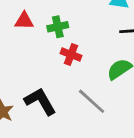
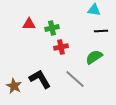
red cross: (71, 54) -> (61, 47), turned -32

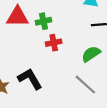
red triangle: (29, 24) -> (17, 17), size x1.5
gray line: (75, 79) -> (85, 85), moved

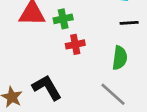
green semicircle: (91, 54) -> (120, 58), turned 132

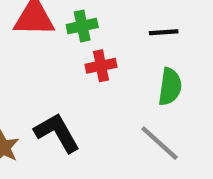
black line: (129, 23) -> (164, 32), moved

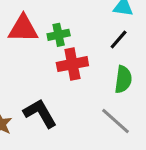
black line: (164, 32) -> (119, 39), turned -45
red cross: (101, 66) -> (72, 64), size x1.4

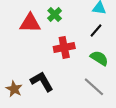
green cross: (59, 35) -> (55, 15), moved, turned -32
green semicircle: (123, 79) -> (99, 58), turned -66

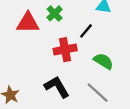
black line: (96, 30) -> (86, 31), moved
black L-shape: (42, 82) -> (57, 87), moved

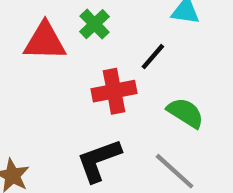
black L-shape: (57, 87) -> (99, 160), turned -80

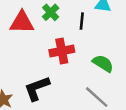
black line: (153, 57) -> (82, 21), moved, turned -35
black L-shape: (99, 160) -> (37, 88), moved

